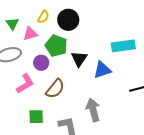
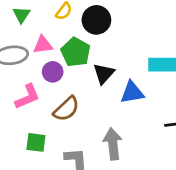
pink triangle: (30, 34) -> (43, 45), moved

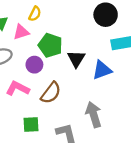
black circle: (96, 20) -> (106, 15), moved
pink triangle: (43, 45) -> (21, 32), moved
pink L-shape: (28, 97) -> (18, 88), turned -120

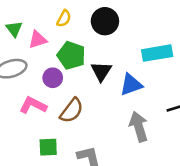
yellow semicircle: (35, 14) -> (64, 18), moved
black circle: (106, 15) -> (105, 21), moved
gray arrow: (94, 115) -> (139, 127), moved

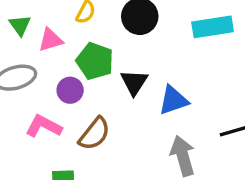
cyan rectangle: (157, 53) -> (213, 27), moved

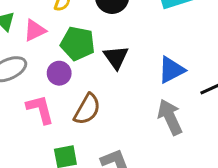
blue triangle: (173, 100) -> (171, 70), moved
pink L-shape: (44, 126) -> (40, 109), turned 56

